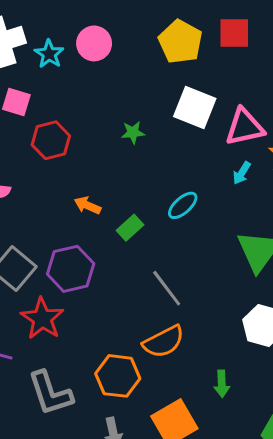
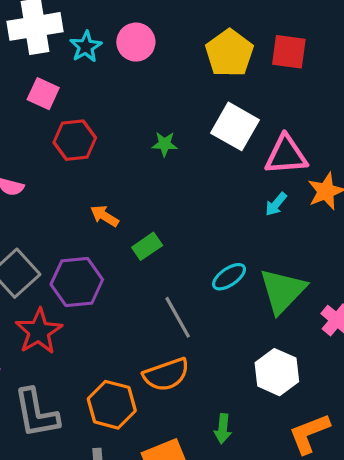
cyan ellipse: (183, 205) -> (229, 277), moved

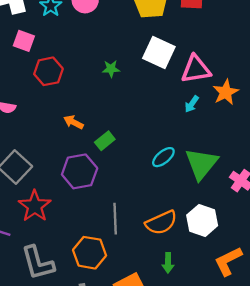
purple hexagon: (77, 282) -> (80, 171), moved
gray line: (178, 317) -> (115, 219), moved, turned 32
orange semicircle: (166, 375) -> (161, 223), moved

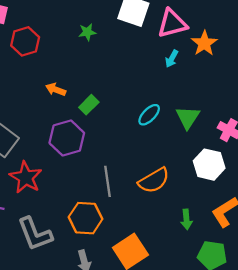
green triangle: (201, 164) -> (188, 117), size x0.7
white hexagon: (202, 220) -> (209, 165), moved
green arrow: (168, 263) -> (186, 219), moved

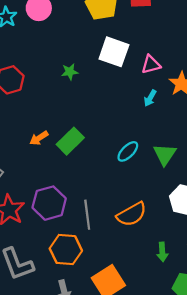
pink triangle: (172, 24) -> (151, 65), size x0.7
orange arrow: (56, 89) -> (39, 138), moved, turned -54
green rectangle: (89, 105) -> (70, 141), size x1.4
purple hexagon: (67, 138) -> (49, 203), moved

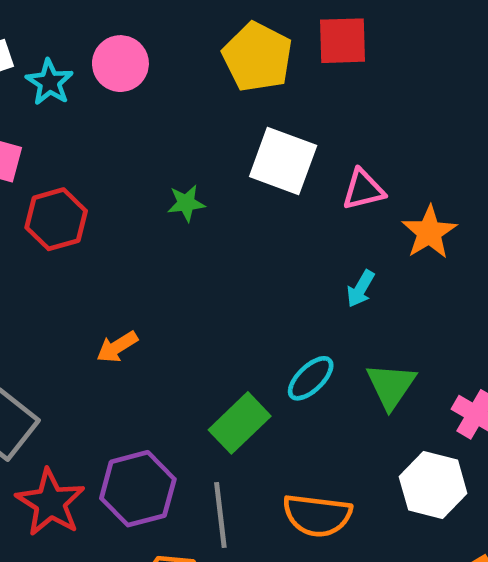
cyan arrow: (150, 98) -> (361, 289), moved
green rectangle: (70, 141) -> (240, 423), moved
orange semicircle: (132, 214) -> (317, 515), turned 36

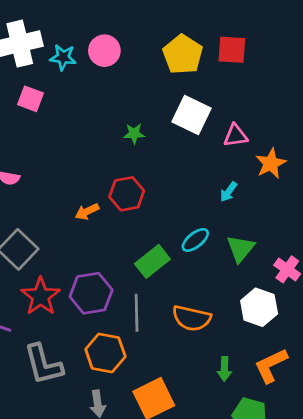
cyan star: (50, 82) -> (63, 57), turned -30
red hexagon: (56, 219) -> (127, 194), moved

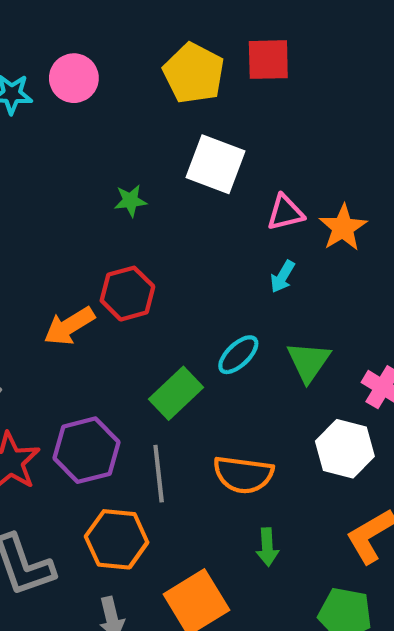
pink triangle: (236, 136) -> (285, 213), moved
orange arrow: (87, 212) -> (69, 326), size x1.4
green arrow: (224, 369) -> (267, 547), moved

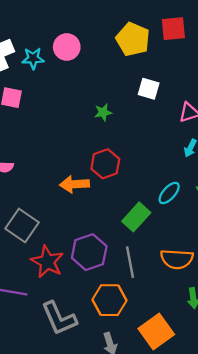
white square: (216, 164) -> (149, 89), size x0.7
orange arrow: (69, 326) -> (74, 184), turned 32

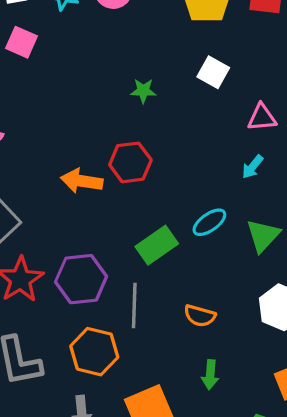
orange semicircle: (177, 259) -> (200, 316), size x0.7

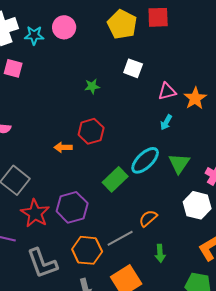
orange arrow: (82, 181) -> (63, 147), size x0.7
cyan ellipse: (209, 222) -> (145, 160), size x1.4
gray line: (134, 305) -> (120, 238), moved, turned 68
orange semicircle: (200, 316) -> (148, 218), turned 132

